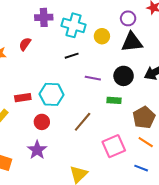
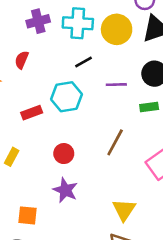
yellow circle: (102, 36) -> (117, 29), size x1.5
cyan hexagon: (52, 94) -> (66, 97), moved
red rectangle: (23, 98) -> (32, 113), moved

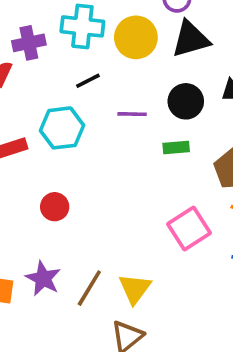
purple cross: (38, 21) -> (29, 43), moved
brown line: (115, 142) -> (89, 288), moved
purple star: (65, 190) -> (43, 278), moved

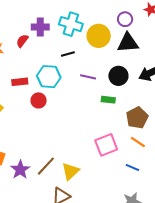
red circle: (55, 207) -> (39, 100), moved
purple star: (43, 278) -> (20, 170), moved

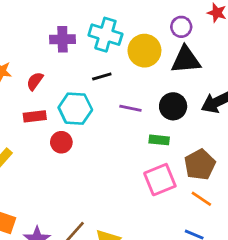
red semicircle: (22, 41) -> (35, 81), moved
pink square: (106, 145) -> (160, 180), moved

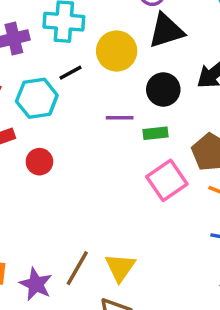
yellow circle: (144, 51) -> (117, 51), moved
purple line: (130, 108) -> (120, 118), moved
cyan hexagon: (75, 109) -> (37, 98), moved

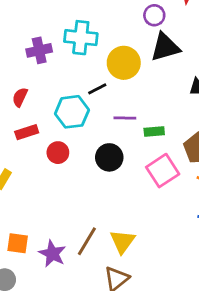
black line: (70, 73) -> (97, 89), moved
black circle: (163, 90) -> (109, 157), moved
cyan hexagon: (37, 98) -> (72, 112), moved

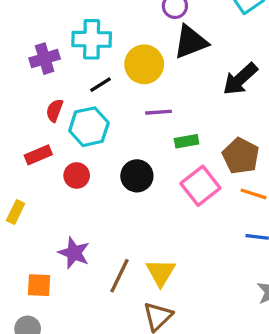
black line: (97, 89) -> (101, 85), moved
red semicircle: (20, 97) -> (55, 110), moved
purple line: (125, 118) -> (159, 112), moved
purple star: (52, 254) -> (74, 253), moved

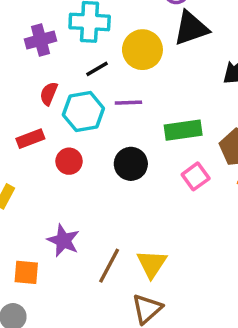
purple line: (159, 112) -> (128, 103), moved
green rectangle: (187, 141) -> (183, 130), size x1.5
pink square: (200, 186) -> (196, 176), size x0.7

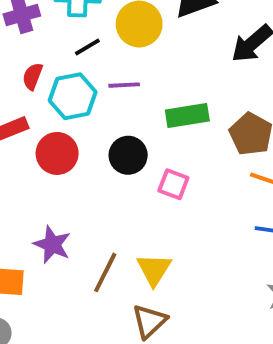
red circle: (69, 161) -> (57, 153), size x1.4
pink square: (196, 176) -> (173, 184), moved, turned -32

